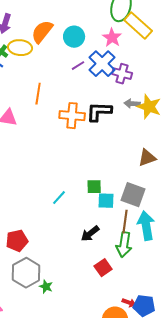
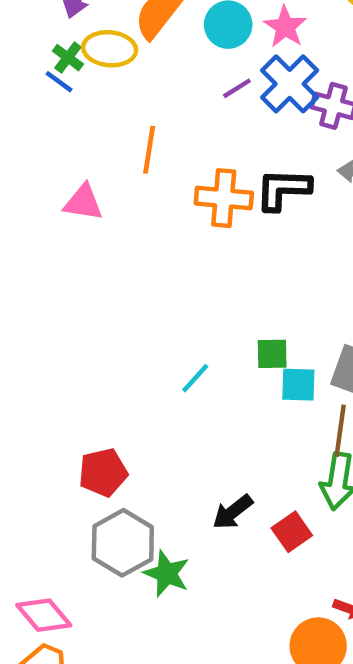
pink star: (112, 38) -> (285, 27), moved
black arrow: (90, 234) -> (233, 512), moved
green star: (46, 287) -> (167, 573), size x1.5

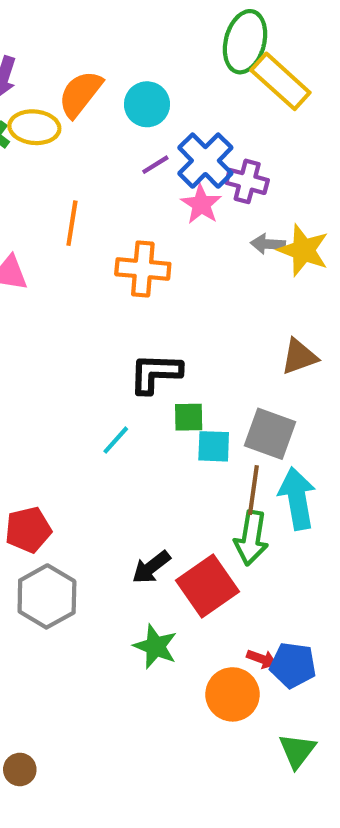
pink star: (285, 27) -> (201, 204), moved
black L-shape: (283, 189) -> (155, 373), moved
red square: (292, 532) -> (207, 586), size x1.6
green star: (167, 573) -> (155, 646), moved

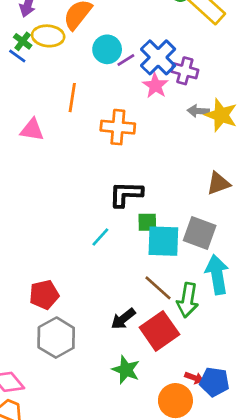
cyan circle: (147, 104) -> (107, 49), moved
cyan square: (214, 446) -> (163, 241), size x1.5
brown line: (253, 490) -> (158, 288), moved, turned -56

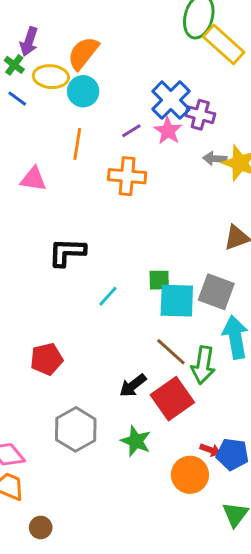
green cross: (23, 41) -> (14, 65), moved
cyan circle: (107, 49) -> (83, 91), moved
purple line: (126, 60) -> (131, 131), moved
black L-shape: (126, 194) -> (67, 252), moved
gray hexagon: (56, 338) -> (76, 429), moved

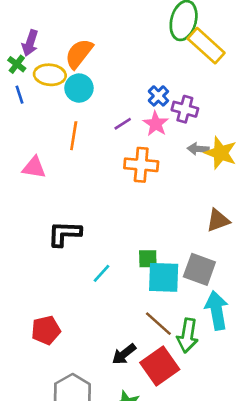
blue line: (17, 99) -> (19, 95), turned 36
blue cross: (171, 100) -> (158, 96), size x0.6
orange cross: (127, 176) -> (141, 165), moved

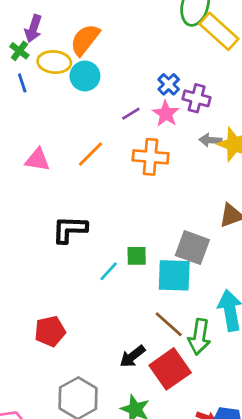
orange line: (74, 136) -> (91, 154), moved, turned 36
green square: (148, 259) -> (137, 256), moved
gray square: (199, 269) -> (192, 248), moved

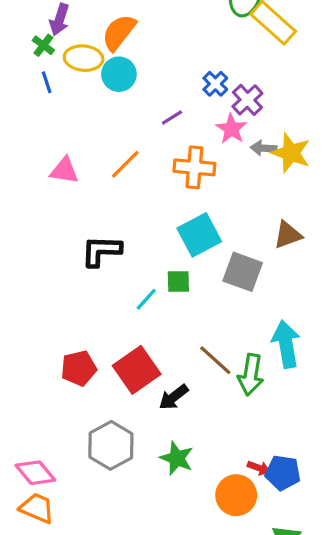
purple cross: (197, 98) -> (247, 100), turned 32
pink star: (166, 114) -> (231, 129), moved
cyan square: (174, 275) -> (199, 235), moved, turned -30
red square: (170, 369) -> (137, 370), moved

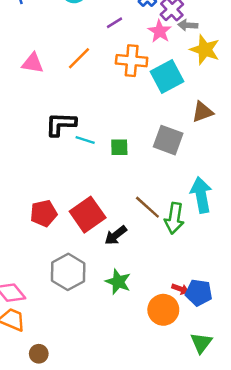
gray arrow: (264, 148) -> (188, 25), moved
cyan square: (199, 235) -> (167, 76), moved
cyan line: (146, 299) -> (85, 140), moved, turned 66

